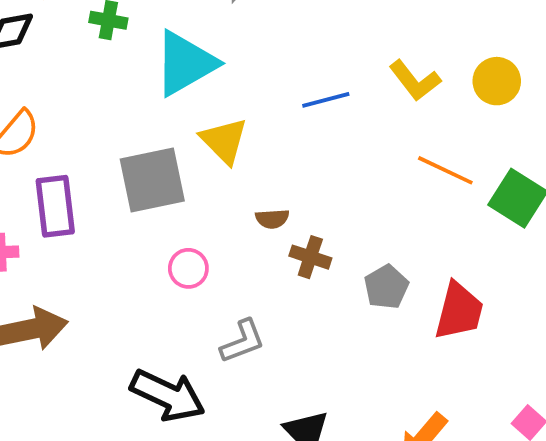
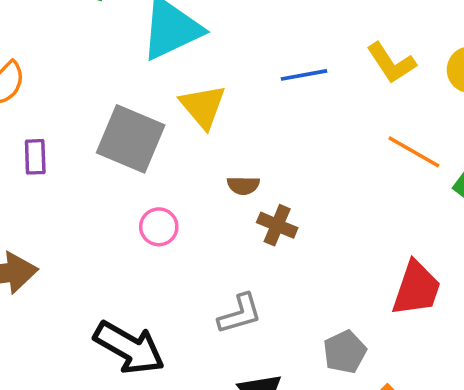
gray square: (152, 180) -> (131, 139), turned 30
purple rectangle: (55, 206) -> (35, 157), size x0.6
gray pentagon: (386, 287) -> (345, 352), moved
gray L-shape: (243, 341) -> (240, 314), moved

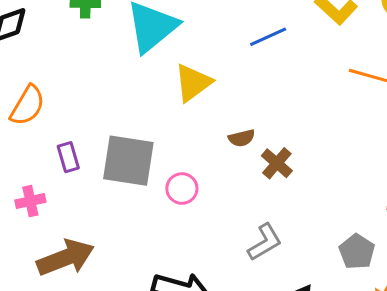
yellow triangle: (203, 106) -> (193, 83), turned 48
gray square: (131, 139) -> (128, 161), moved
brown cross: (277, 225) -> (277, 163), turned 32

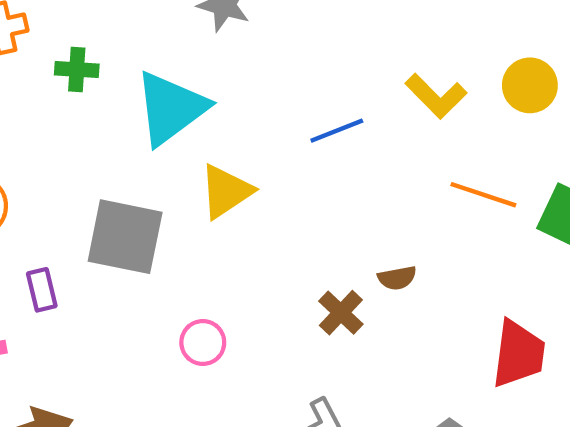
brown semicircle: (242, 138) -> (397, 278), moved
gray square: (128, 161) -> (125, 237), moved

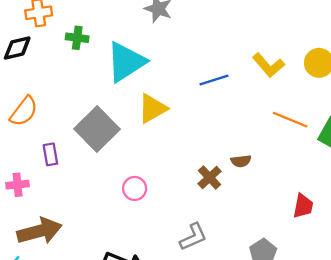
gray square: (125, 237) -> (97, 129), turned 30
red trapezoid: (518, 354) -> (303, 206), size x0.7

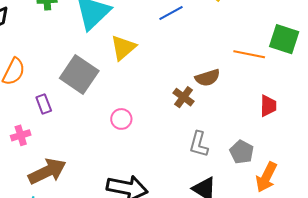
orange line: (290, 120) -> (249, 54), moved
brown semicircle: (241, 161) -> (208, 78), size x1.4
gray L-shape: (193, 237) -> (199, 144), moved, turned 140

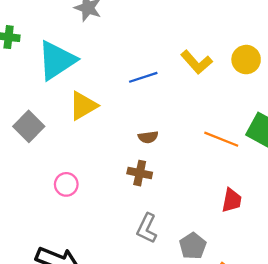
gray square: (79, 75) -> (29, 126), size x0.7
brown semicircle: (208, 78) -> (148, 137), moved, size x0.7
brown cross: (184, 97) -> (140, 173), turned -35

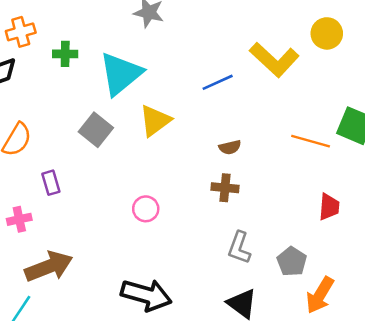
yellow circle: (246, 60) -> (327, 33), moved
yellow L-shape: (196, 62) -> (274, 60), size x1.4
gray square: (29, 126) -> (96, 130), moved

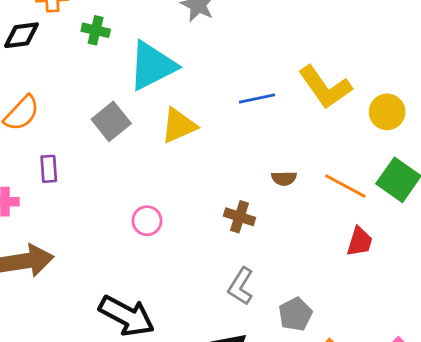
yellow circle: (327, 33) -> (387, 112), moved
brown semicircle: (230, 147) -> (284, 178), moved
red trapezoid: (329, 207) -> (360, 242), moved

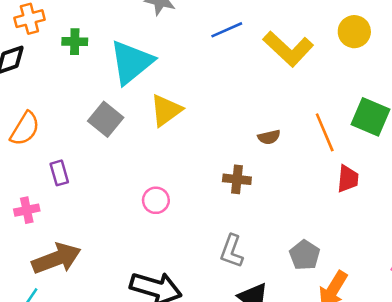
blue line: (257, 99) -> (227, 30), moved
yellow circle: (387, 112) -> (354, 32), moved
orange line: (345, 186) -> (325, 132), turned 51
gray L-shape: (241, 286) -> (232, 251), moved

